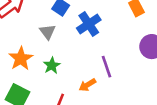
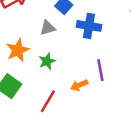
blue cross: (89, 24) -> (89, 26), turned 35
gray triangle: (48, 32) -> (48, 28), turned 42

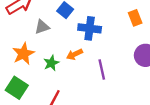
gray triangle: (48, 28) -> (42, 27), moved
orange arrow: (79, 85) -> (75, 54), moved

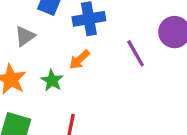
purple line: (102, 70) -> (136, 53), moved

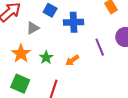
orange arrow: (79, 60) -> (72, 60), moved

